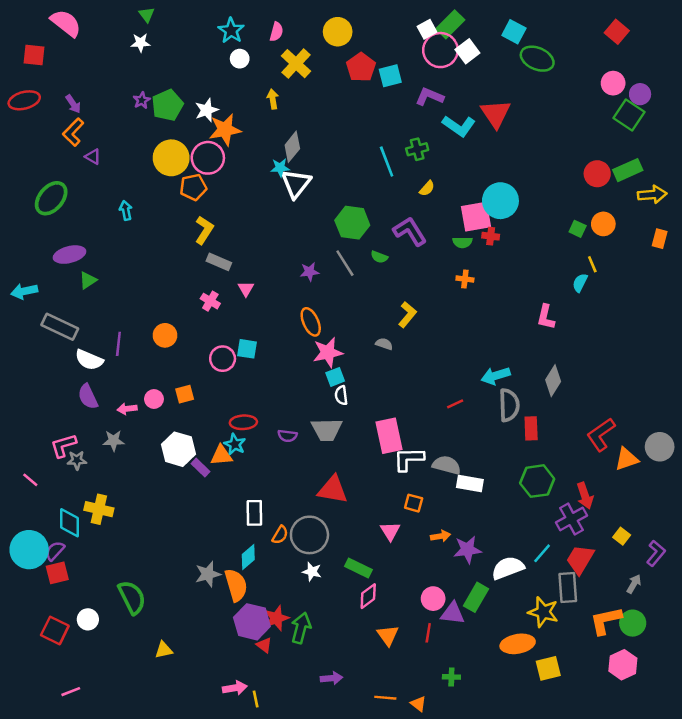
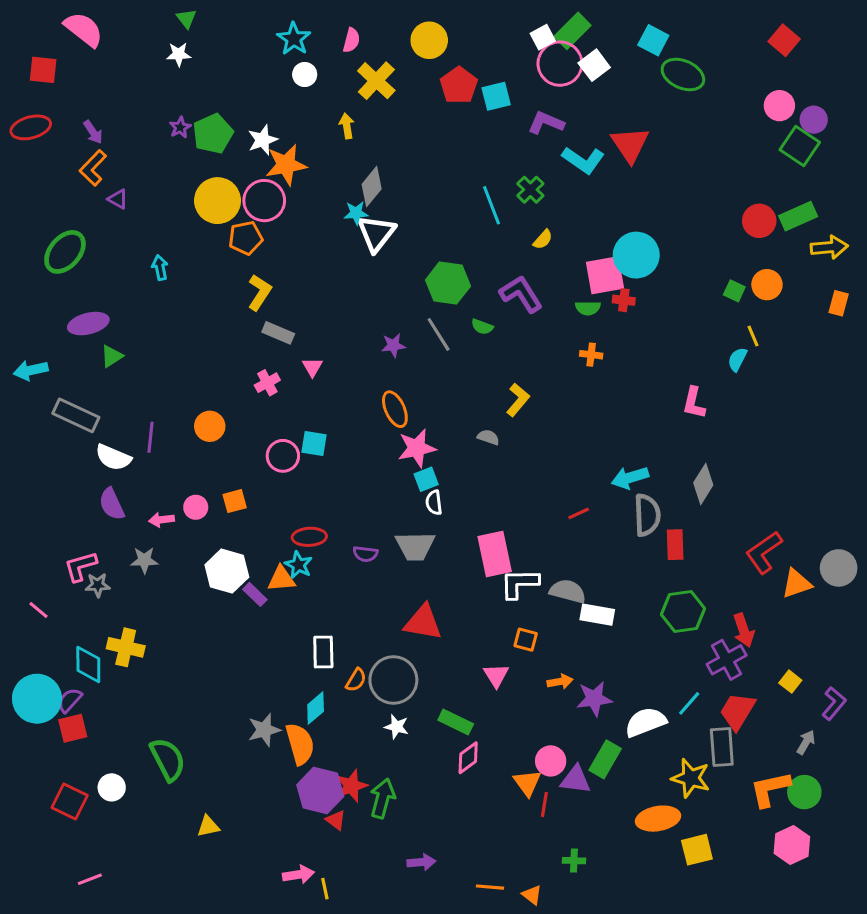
green cross: (417, 149) -> (530, 190), turned -30
pink cross: (210, 301) -> (267, 383), turned 30
orange triangle: (388, 635) -> (527, 783), moved

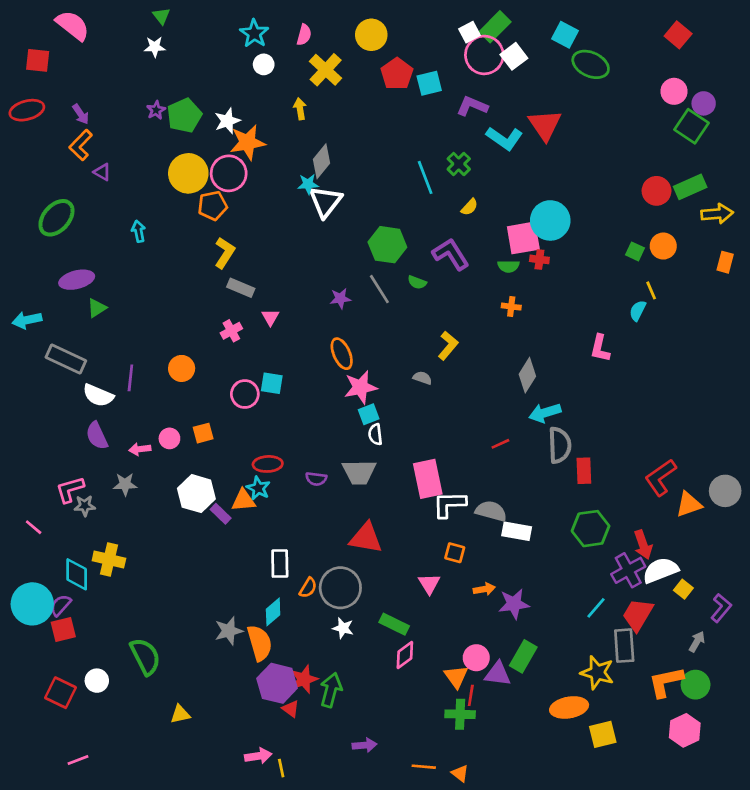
gray diamond: (703, 484) -> (527, 375), moved
white semicircle: (646, 722) -> (661, 570), moved
green cross: (574, 861) -> (460, 714), moved, size x1.5

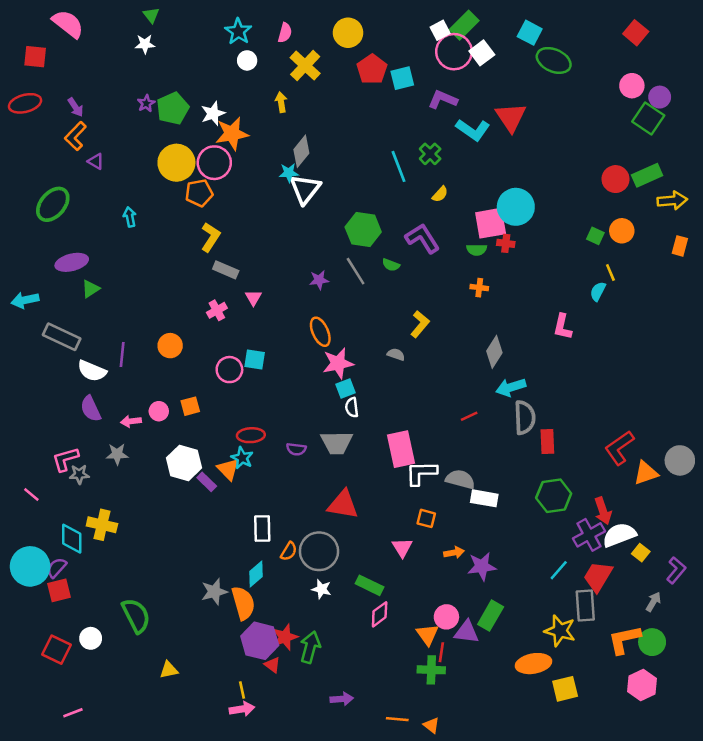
orange triangle: (243, 500) -> (228, 469), turned 50
yellow line: (281, 768) -> (242, 690), moved

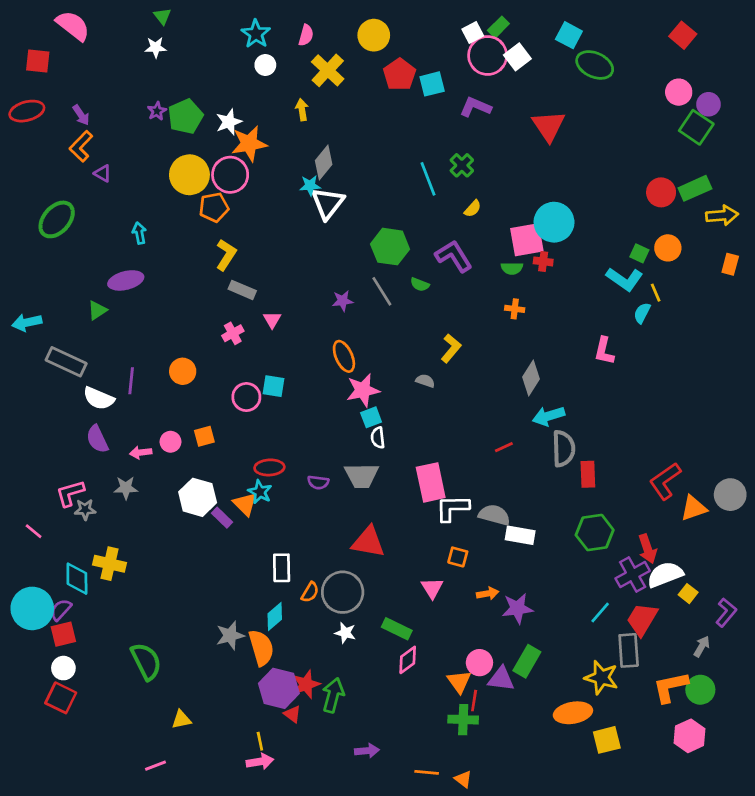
green rectangle: (464, 25) -> (498, 27), size x0.7
cyan L-shape: (473, 130) -> (624, 279), moved
purple ellipse: (72, 262) -> (126, 280), moved
white circle: (91, 638) -> (63, 668), moved
pink line: (73, 713) -> (156, 766), moved

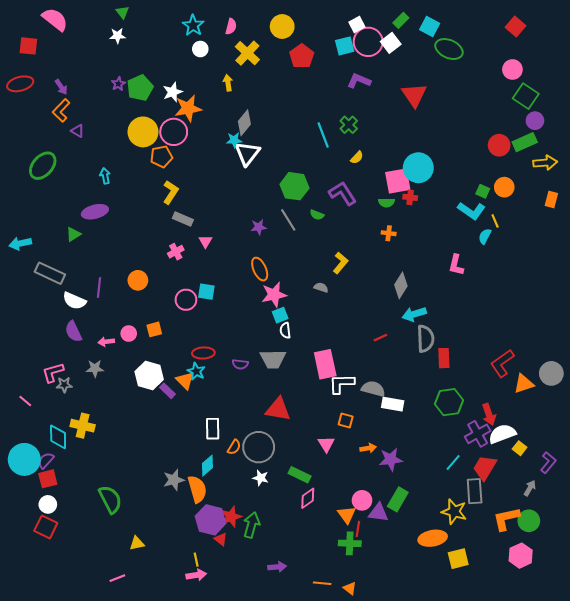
green rectangle: (498, 27) -> (401, 20), moved
cyan square: (432, 84) -> (345, 46), moved
purple circle: (708, 104) -> (535, 121), moved

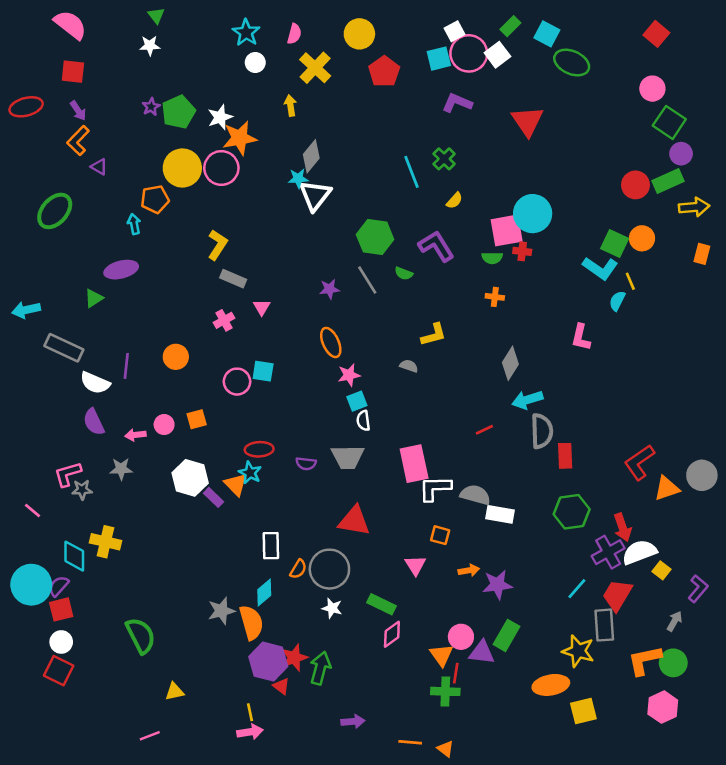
red square: (28, 46) -> (73, 72), moved
orange pentagon: (161, 156) -> (155, 199), moved
green square: (483, 191) -> (615, 244), size x1.5
yellow L-shape: (341, 263) -> (434, 335), turned 35
pink star: (274, 295) -> (349, 375), size x0.7

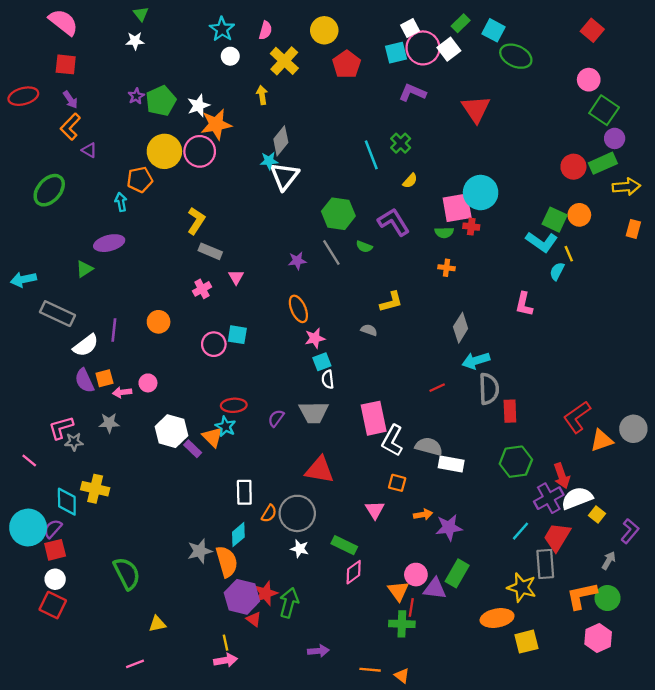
white semicircle: (95, 383) -> (86, 345), turned -60
orange square: (197, 419) -> (104, 378), moved
purple semicircle: (306, 464) -> (276, 418), turned 120
white L-shape: (435, 488) -> (392, 441), turned -60

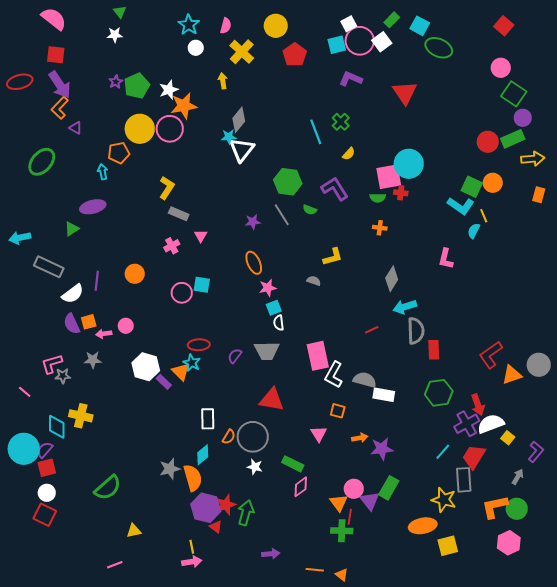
purple arrow: (70, 100) -> (60, 85), size x1.8
green semicircle: (127, 573) -> (108, 488), turned 76
purple triangle: (435, 589) -> (370, 501), turned 45

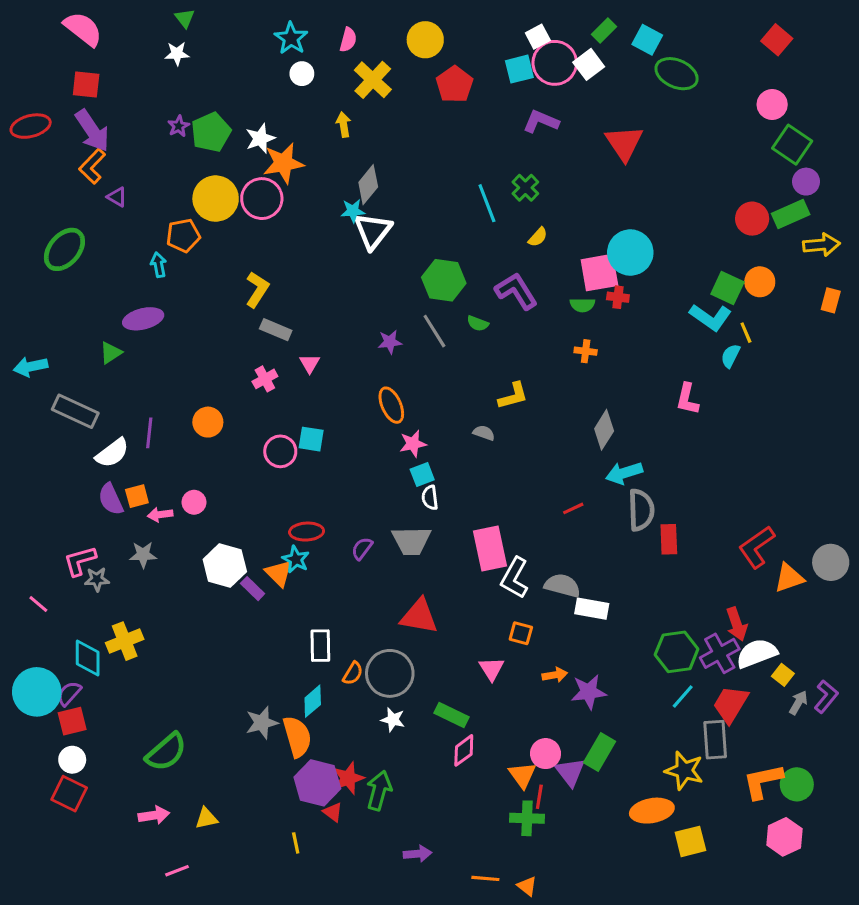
green hexagon: (439, 393) -> (677, 652), moved
yellow cross: (81, 416) -> (125, 641), turned -35
gray arrow: (518, 477) -> (798, 703), moved
pink arrow: (192, 562) -> (154, 815), moved

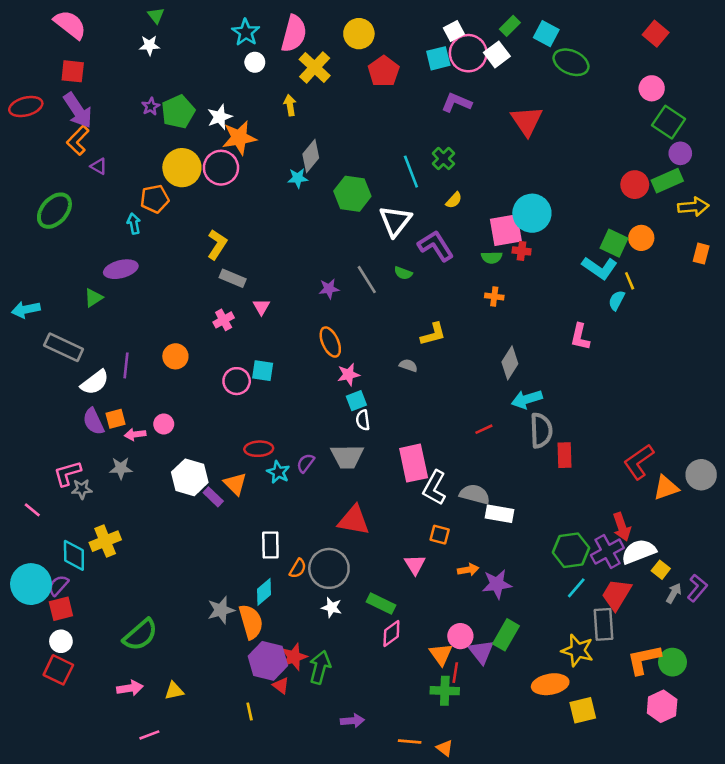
pink semicircle: (348, 40) -> (294, 34), size x1.8
white triangle: (373, 231) -> (395, 221), moved
green hexagon: (444, 280) -> (352, 194), moved
cyan star: (296, 559) -> (278, 472), moved

